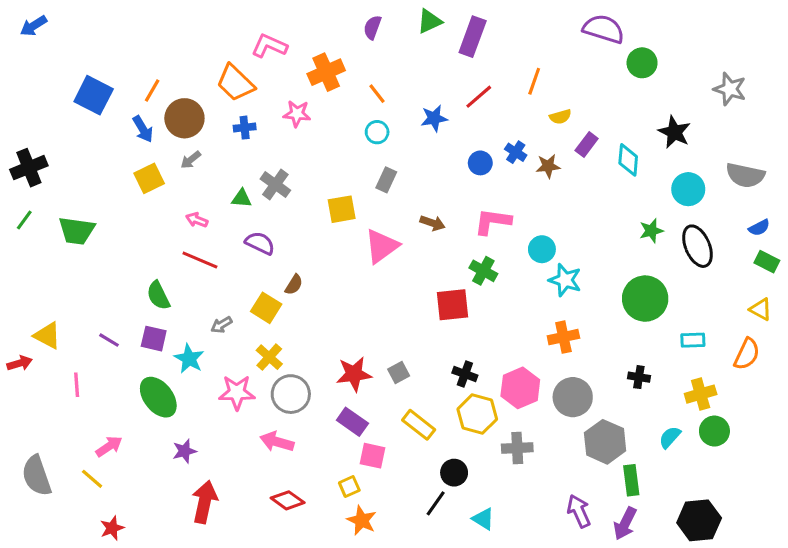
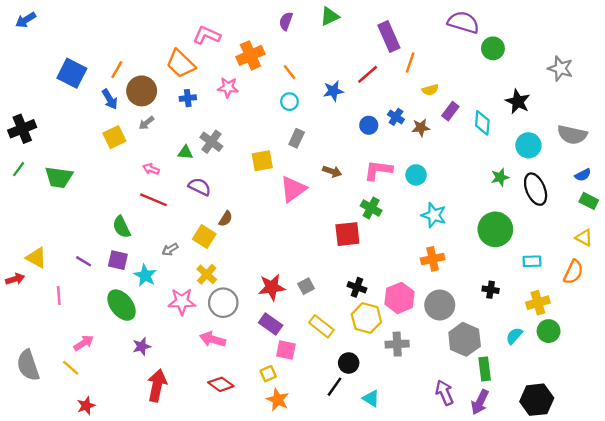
purple rectangle: (473, 37) -> (389, 37), moved, turned -44
cyan circle: (542, 249) -> (416, 175), moved

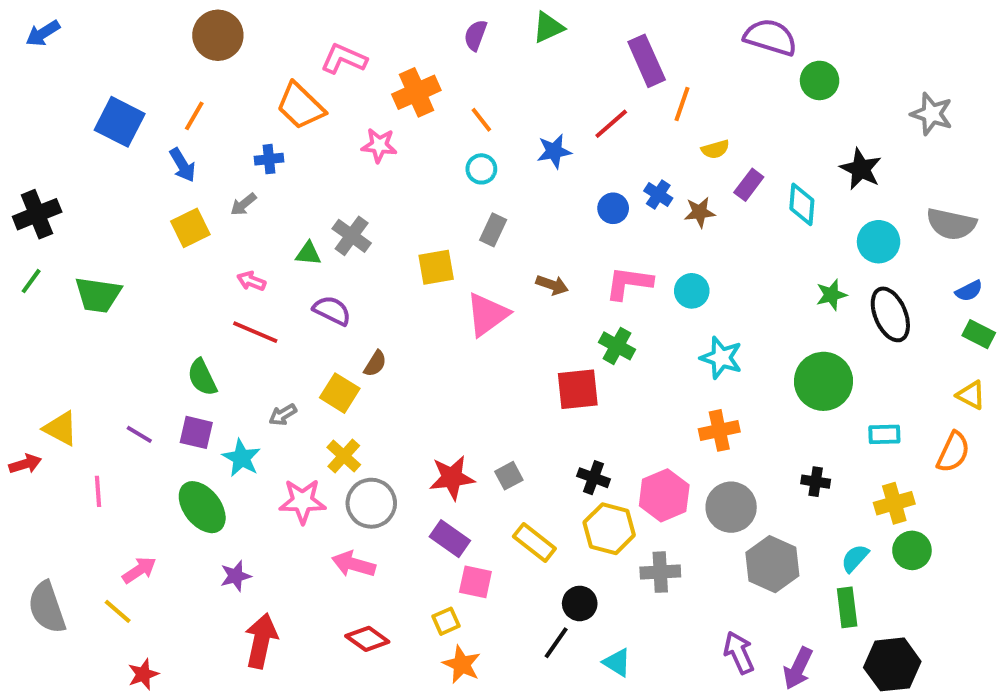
brown circle: (142, 91) -> (218, 35), moved
blue cross: (188, 98) -> (269, 159), moved
green rectangle: (485, 369) -> (847, 607), moved

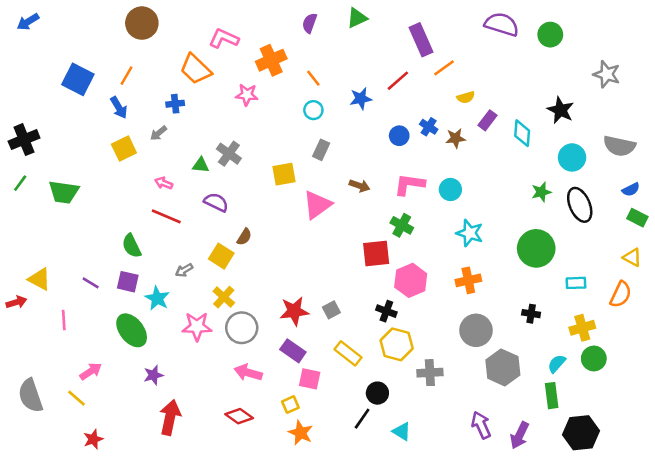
green circle: (820, 80) -> (550, 35), moved
orange line: (682, 104) -> (444, 68), turned 35
pink hexagon: (664, 495) -> (411, 280), moved
pink arrow: (354, 564) -> (248, 373), moved

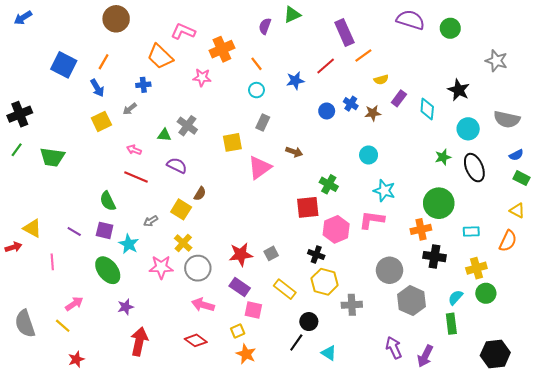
purple semicircle: (310, 23) -> (265, 26), moved
pink L-shape: (409, 184) -> (372, 220), moved
orange cross: (468, 280) -> (421, 229), moved
black cross: (531, 314) -> (435, 257), size x1.5
black hexagon: (581, 433) -> (495, 354), moved

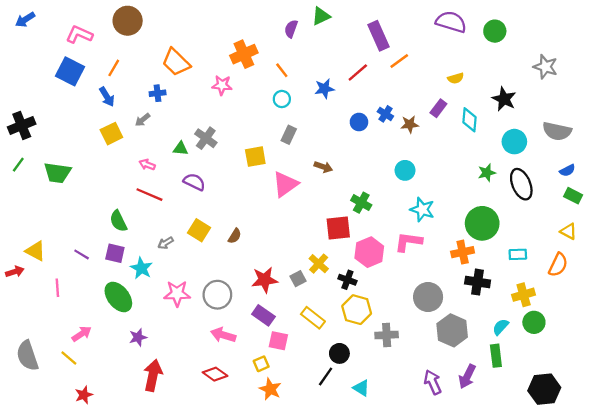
pink L-shape: (183, 31) -> (79, 35), moved
yellow semicircle: (381, 80) -> (456, 78), moved
brown semicircle: (200, 194) -> (235, 236), moved
yellow cross: (183, 243) -> (319, 264), moved
purple arrow: (425, 356) -> (467, 376), moved

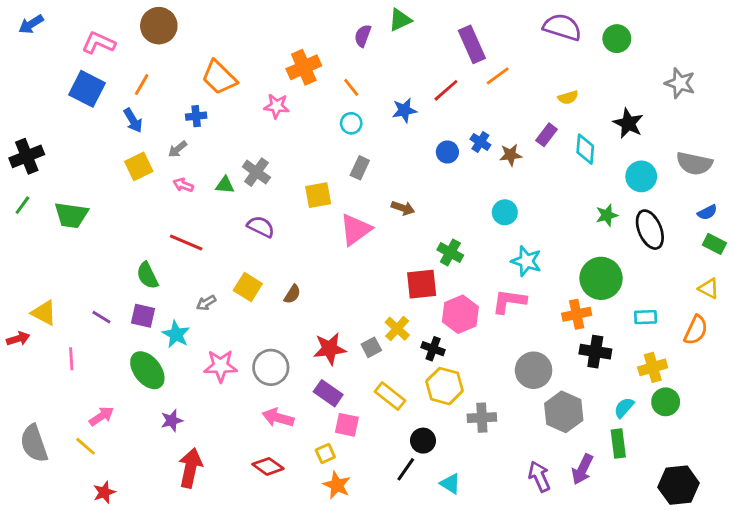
pink arrow: (147, 165) -> (183, 185), moved
purple semicircle: (194, 182) -> (261, 227), moved

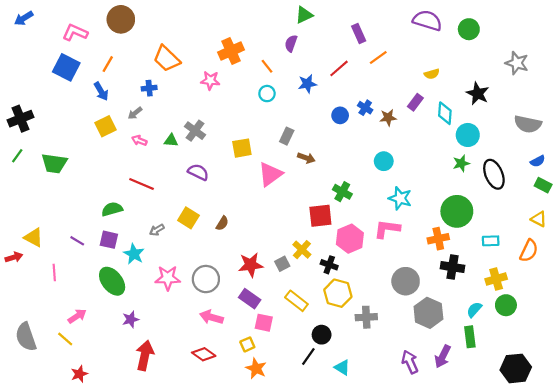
purple semicircle: (363, 36) -> (291, 43), moved
purple rectangle: (472, 44) -> (359, 34), size x0.7
gray rectangle: (360, 168) -> (287, 136), moved
cyan circle: (641, 176) -> (468, 135), moved
green semicircle: (147, 275) -> (112, 209), turned 100

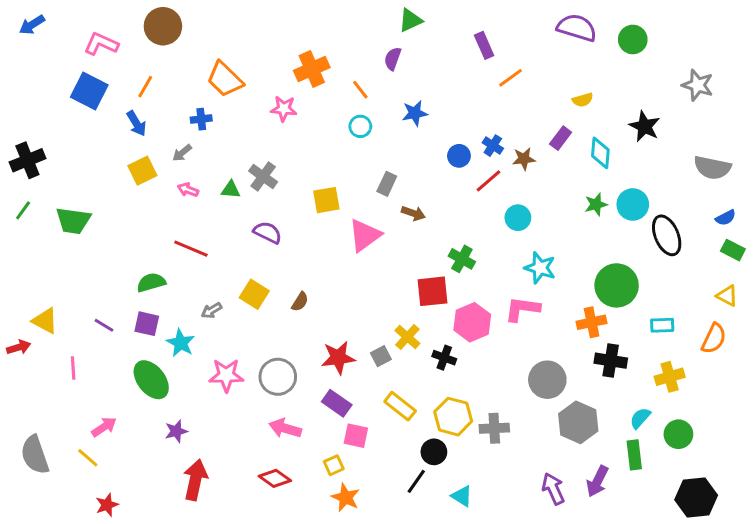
red line: (339, 68) -> (488, 181), moved
cyan circle: (468, 135) -> (633, 204), moved
green star: (461, 163) -> (596, 204), moved
yellow hexagon: (338, 293) -> (453, 417), moved
green circle: (506, 305) -> (678, 434), moved

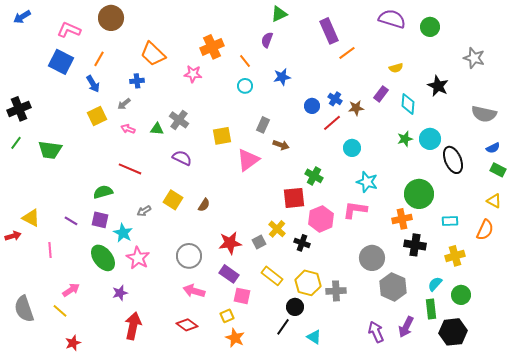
purple rectangle: (484, 45) -> (329, 31), size x1.4
pink star: (226, 375) -> (138, 258), moved, turned 30
black hexagon: (696, 498) -> (453, 332), moved

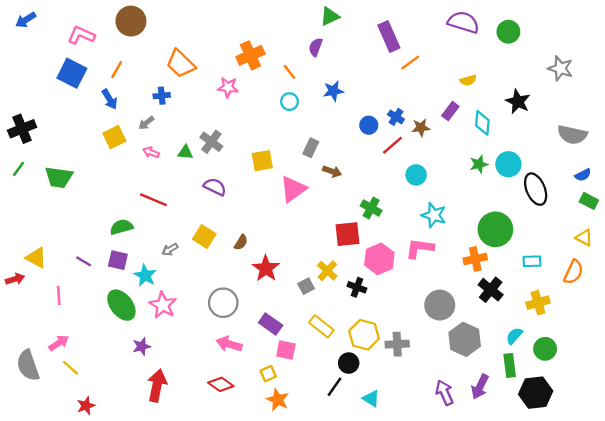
red star: (230, 243) -> (266, 268), moved, turned -30
black cross: (415, 245) -> (491, 290), turned 30
pink arrow: (71, 290) -> (59, 343), moved

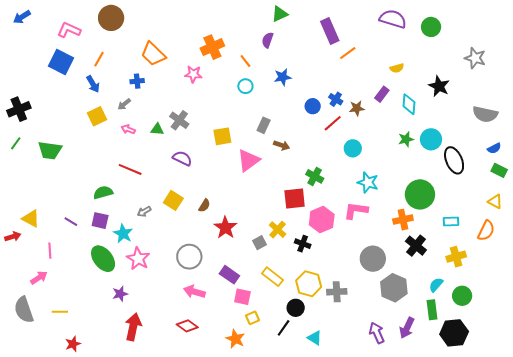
pink arrow: (59, 343) -> (39, 278), moved
yellow line: (71, 368) -> (60, 312), turned -42
yellow square: (268, 374) -> (252, 318), moved

